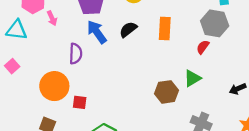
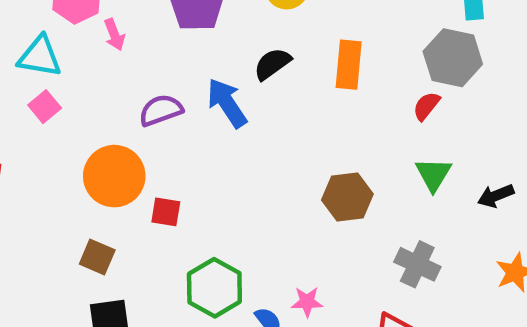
blue arrow: (97, 32) -> (227, 103), moved
purple semicircle: (76, 54) -> (161, 110), turned -114
pink square: (12, 66) -> (45, 107), moved
green triangle: (192, 78) -> (433, 174), moved, turned -30

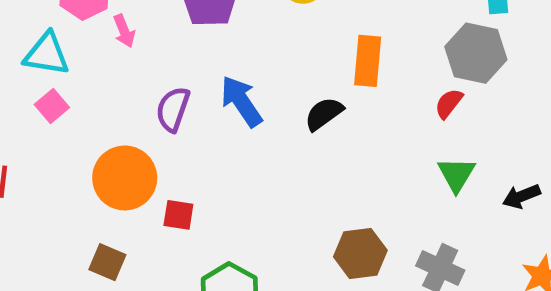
black semicircle: (272, 64) -> (324, 114), moved
purple semicircle: (161, 110) -> (173, 109), turned -51
brown hexagon: (347, 197) -> (360, 254), moved

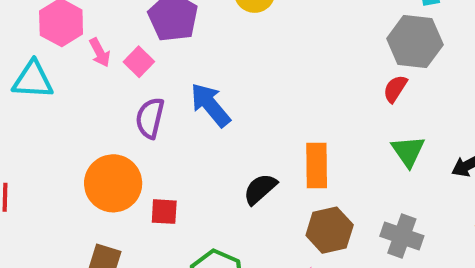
orange rectangle: (368, 61) -> (317, 166), moved
pink square: (52, 106) -> (139, 62), moved
black semicircle: (324, 114) -> (260, 189), moved

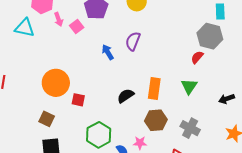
blue arrow: (210, 105) -> (108, 52), size x0.7
purple semicircle: (150, 118) -> (133, 41), moved
green triangle: (408, 151) -> (189, 86), moved

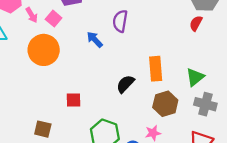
orange circle: (56, 83) -> (44, 50), moved
green triangle: (189, 86) -> (195, 77), moved, turned 30

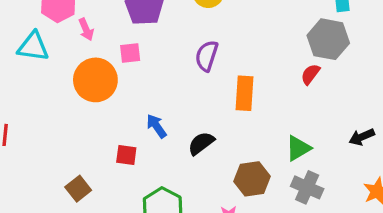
pink square: (54, 19) -> (130, 53), moved, turned 35
blue arrow: (95, 40) -> (156, 126), moved
orange rectangle: (156, 69) -> (244, 93), moved
brown square: (43, 129) -> (78, 189), turned 30

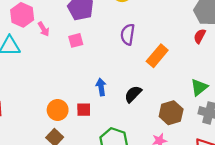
orange circle: (95, 80) -> (58, 110), moved, size x0.7
orange rectangle: (244, 93) -> (157, 56), turned 45
blue arrow: (156, 126) -> (101, 87), turned 35

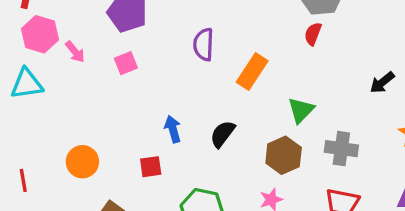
green triangle: (199, 87) -> (301, 110), moved
orange circle: (58, 110) -> (82, 162), moved

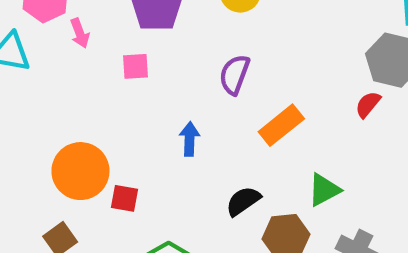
blue arrow: (173, 129) -> (190, 139), moved
black semicircle: (223, 134) -> (243, 201), moved
orange circle: (82, 162) -> (80, 171), moved, size x1.4

